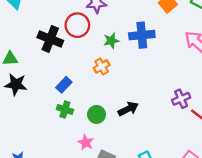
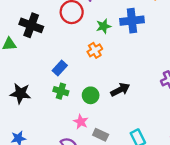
black cross: (50, 39) -> (31, 25), moved
black star: (16, 84) -> (20, 93), moved

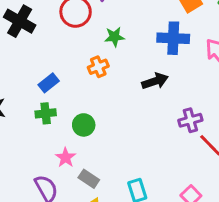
blue cross: (132, 21) -> (173, 38), moved
black arrow: (120, 90) -> (155, 81), moved
green cross: (61, 91) -> (46, 113), turned -32

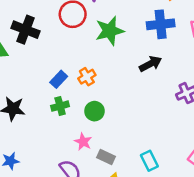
green star: (115, 37) -> (110, 31), size x1.6
orange cross: (98, 67) -> (87, 77), moved

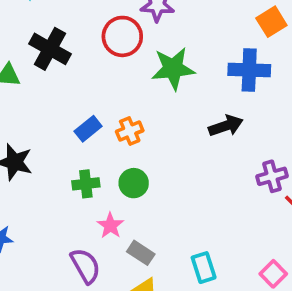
green cross: (60, 106) -> (86, 184), moved

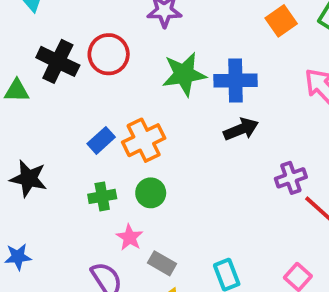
red circle: (122, 36) -> (109, 54), moved
blue cross: (249, 70) -> (236, 81), moved
orange cross: (130, 131) -> (144, 140), size x1.5

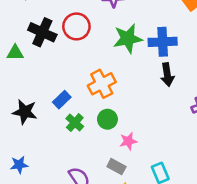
black arrow: (241, 129) -> (167, 75), turned 105
blue rectangle: (101, 140) -> (62, 100), moved
green cross: (102, 196) -> (75, 123), turned -36
pink star: (130, 237) -> (128, 141), moved, turned 30

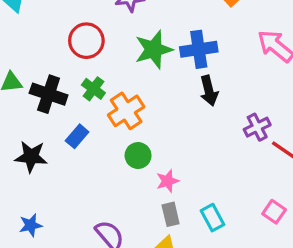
black cross: (42, 32) -> (49, 94), moved
green cross: (75, 123) -> (93, 89), moved
gray rectangle: (116, 167) -> (171, 214), moved, turned 54

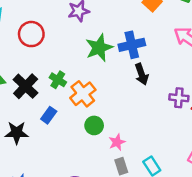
red circle: (86, 41) -> (31, 34), moved
black cross: (49, 94) -> (26, 86), turned 30
purple cross: (257, 127) -> (179, 98), turned 36

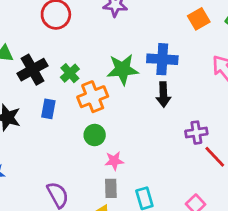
green star: (99, 48) -> (123, 69), moved
purple cross: (179, 98) -> (196, 133), turned -30
blue rectangle: (49, 115) -> (48, 109), turned -42

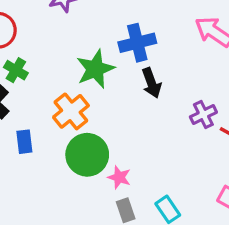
green cross: (70, 73) -> (16, 70), moved
green circle: (95, 135) -> (87, 155), size x1.6
pink star: (114, 161) -> (119, 177), turned -30

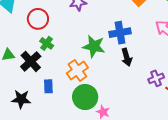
green star: (95, 69) -> (94, 46), turned 30

